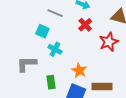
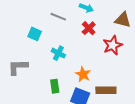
cyan square: (42, 31) -> (35, 34), moved
gray L-shape: (27, 64) -> (18, 67), moved

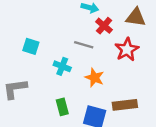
gray line: (58, 17) -> (84, 45), moved
red cross: (89, 28) -> (104, 26), moved
orange star: (83, 74) -> (95, 78), moved

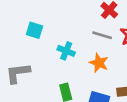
gray line: (84, 45) -> (102, 35), moved

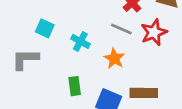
cyan square: (35, 30) -> (45, 28), moved

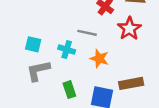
gray line: (121, 29) -> (87, 33), moved
gray L-shape: (25, 59) -> (38, 71), moved

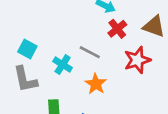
gray L-shape: (38, 71) -> (25, 79), turned -105

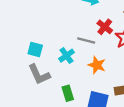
red cross: (117, 29) -> (105, 27), moved
cyan cross: (63, 65) -> (67, 56), turned 35

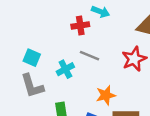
red cross: (105, 27) -> (80, 25), moved, turned 35
orange star: (97, 65) -> (106, 95), moved, turned 30

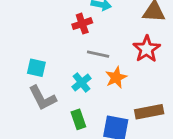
cyan cross: (65, 69) -> (81, 83), moved
orange star: (106, 95) -> (116, 77), moved

